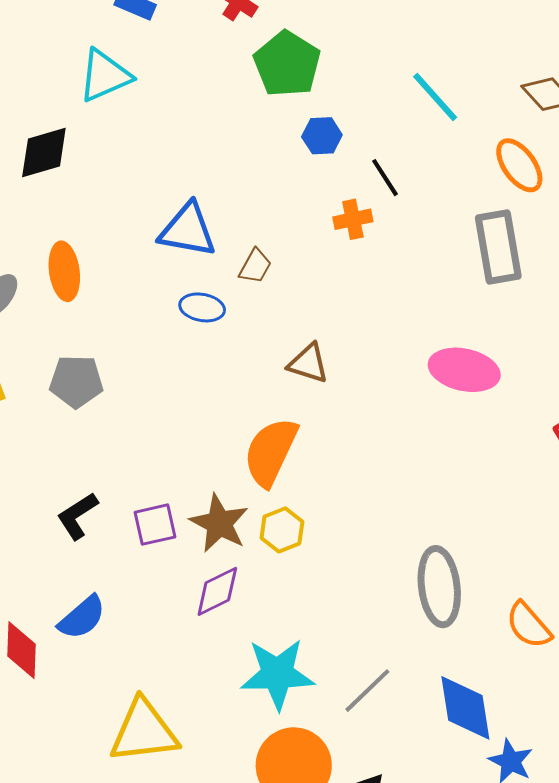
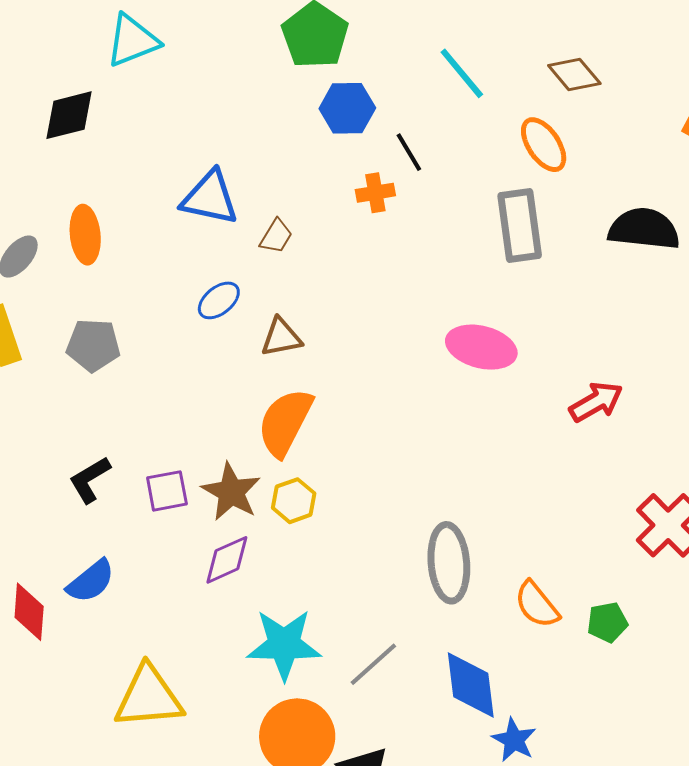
blue hexagon: (322, 136) -> (347, 108), size x1.4
blue ellipse: (202, 307) -> (219, 300), moved, turned -51
brown triangle: (308, 363) -> (281, 337), moved, turned -30

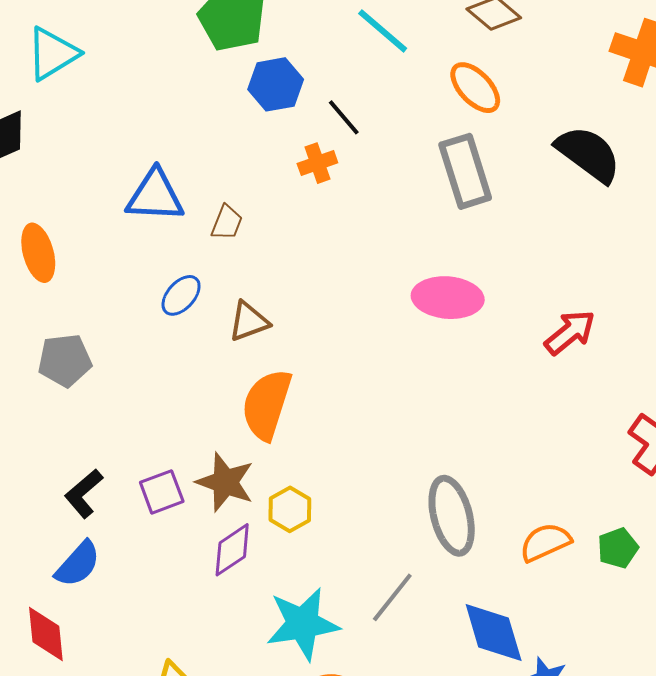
black semicircle: (644, 229) -> (588, 154), turned 40
yellow hexagon: (294, 501) -> (290, 509), moved
blue semicircle: (91, 581) -> (78, 564), moved
orange semicircle: (537, 605) -> (545, 542), turned 114
gray line: (373, 664) -> (392, 597), moved

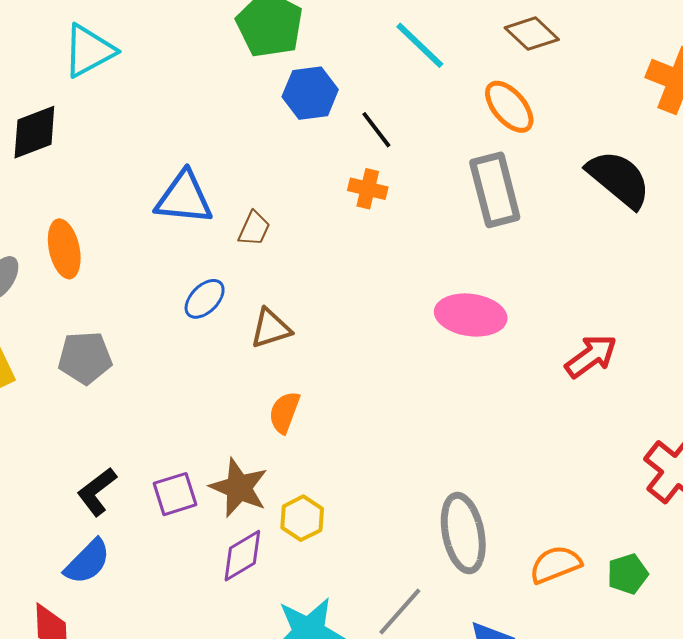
orange cross: (317, 163) -> (368, 189), moved, turned 30
orange semicircle: (267, 405) -> (284, 412), size x0.6

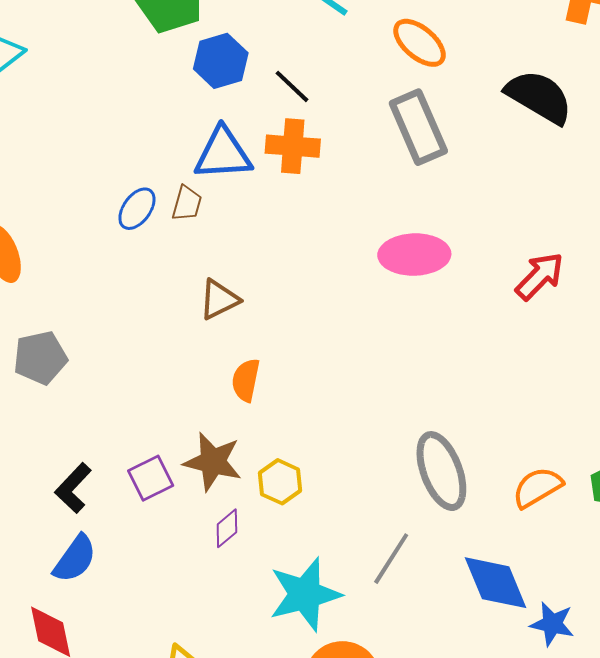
orange cross: (368, 189) -> (293, 146), size x1.4
blue triangle: (184, 198) -> (223, 154), moved
blue ellipse: (205, 299) -> (137, 209), moved
purple diamond: (242, 556) -> (227, 528), size x0.7

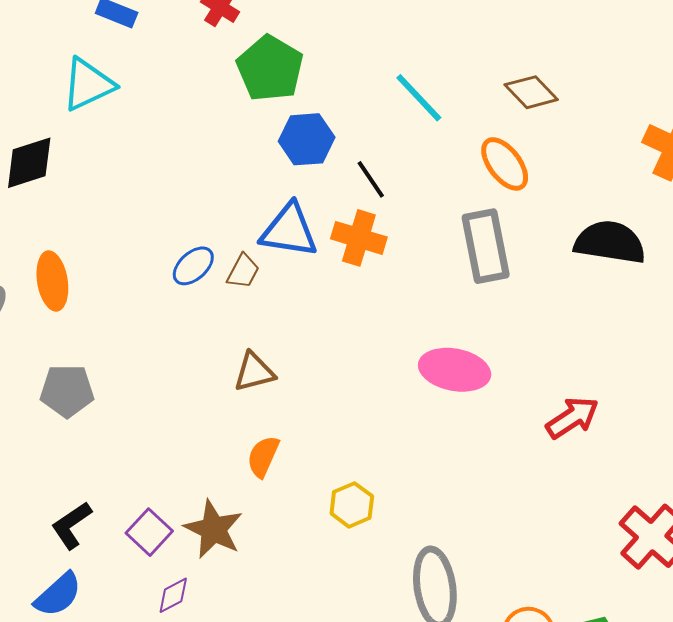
black semicircle: (539, 97) -> (610, 242), turned -34
purple square: (151, 478) -> (149, 532), turned -33
yellow hexagon: (280, 482) -> (352, 505), moved
purple diamond: (227, 528) -> (173, 595), moved

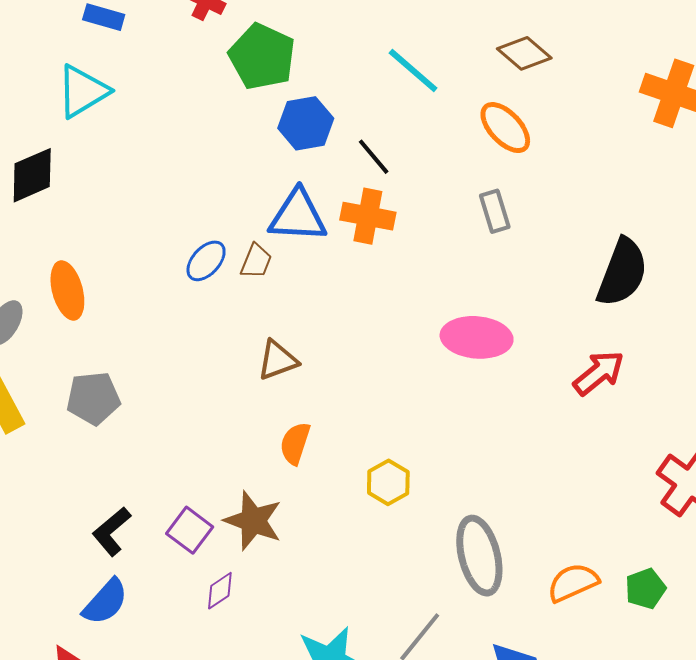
black semicircle: (610, 242) -> (622, 272), moved, turned 108
gray rectangle: (486, 246) -> (495, 211), size x0.6

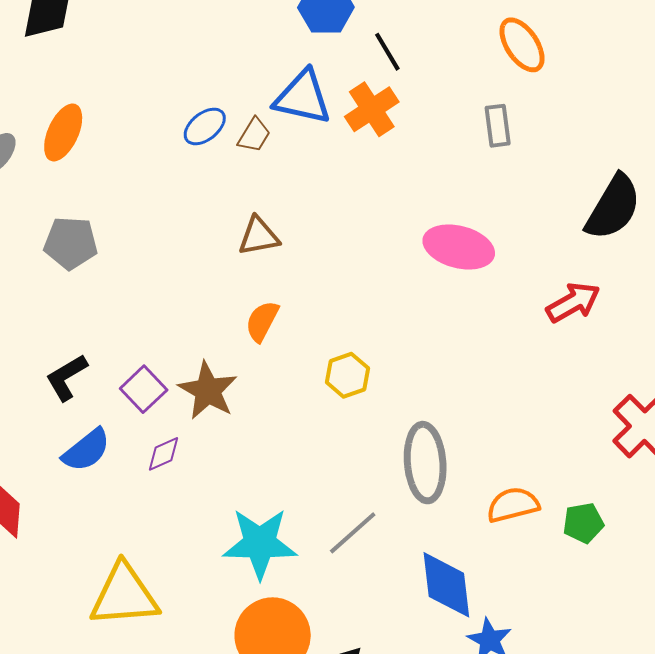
orange cross: (368, 216) -> (372, 109), turned 36
orange ellipse: (67, 290) -> (63, 132), turned 30
blue semicircle: (105, 602) -> (86, 450), moved

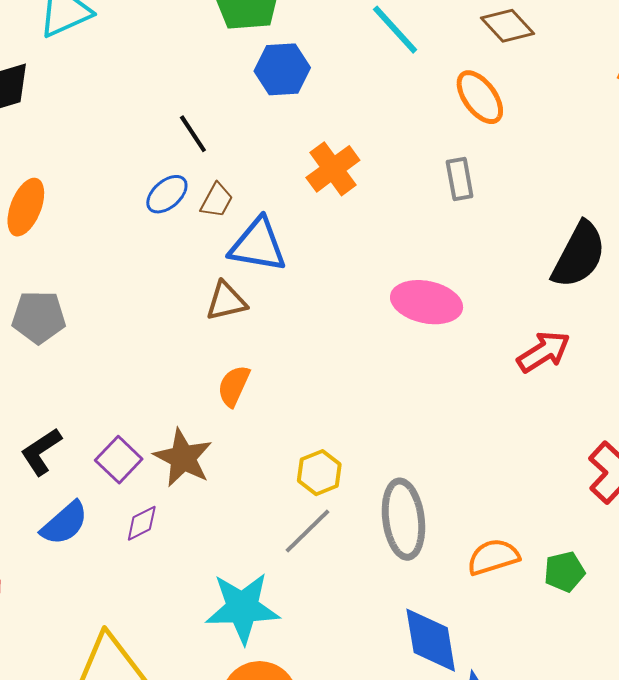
black line: (387, 52) -> (193, 134), moved
blue triangle: (303, 97) -> (258, 245), moved
yellow hexagon: (347, 375) -> (319, 473), moved
gray line: (353, 533) -> (308, 531), moved

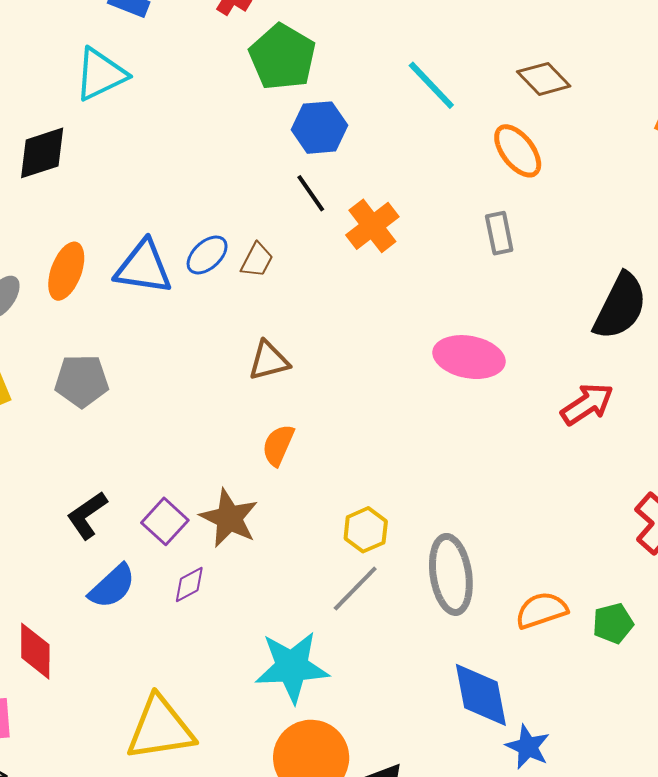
black line: (193, 134) -> (311, 193), moved
blue triangle: (258, 245) -> (143, 267), moved

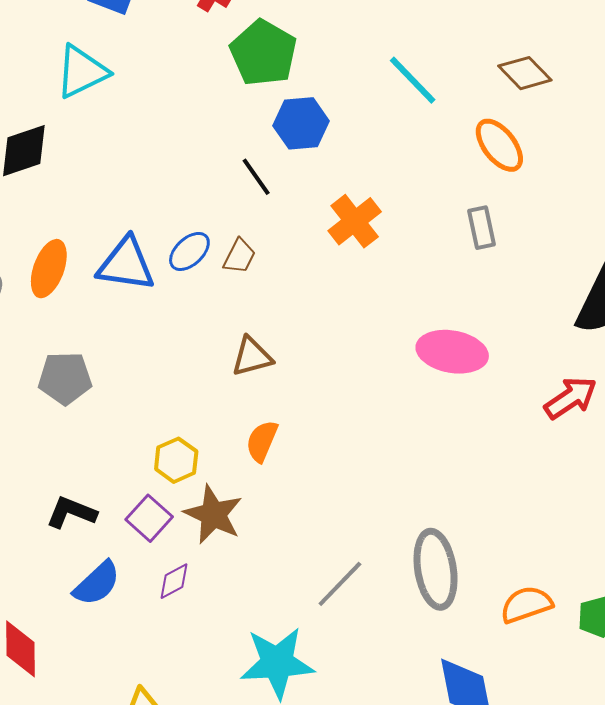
black line: (311, 193) -> (256, 177), moved
black L-shape: (87, 515) -> (71, 513), turned 57
yellow hexagon: (366, 530) -> (176, 460), moved

